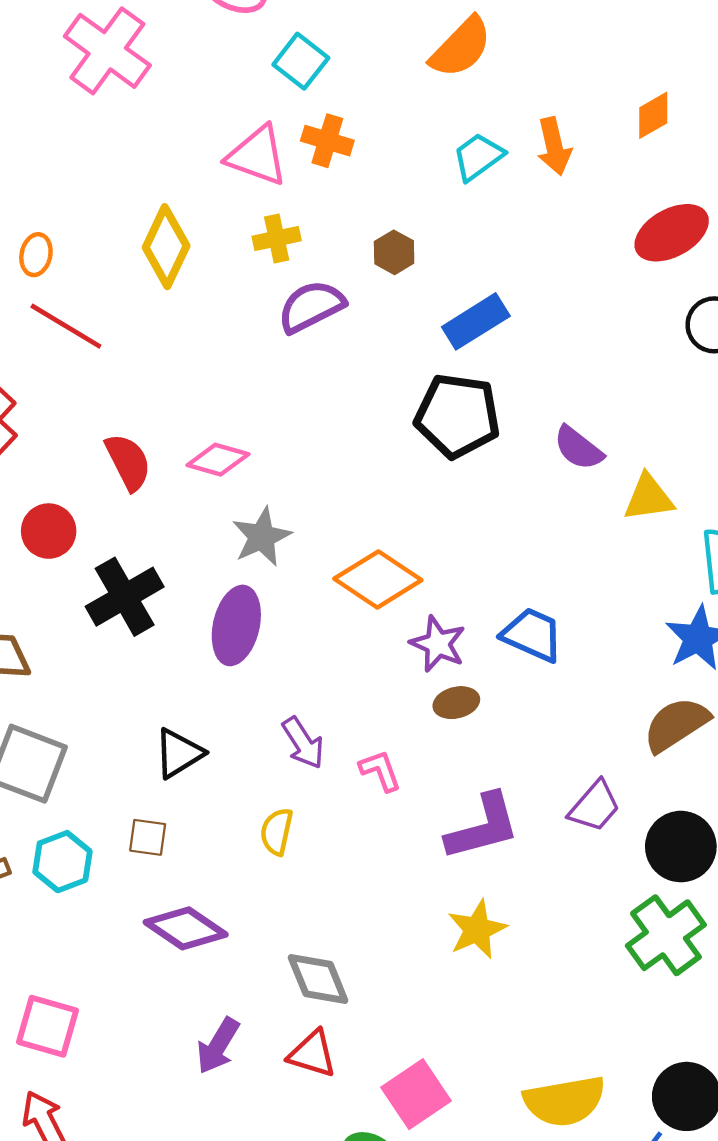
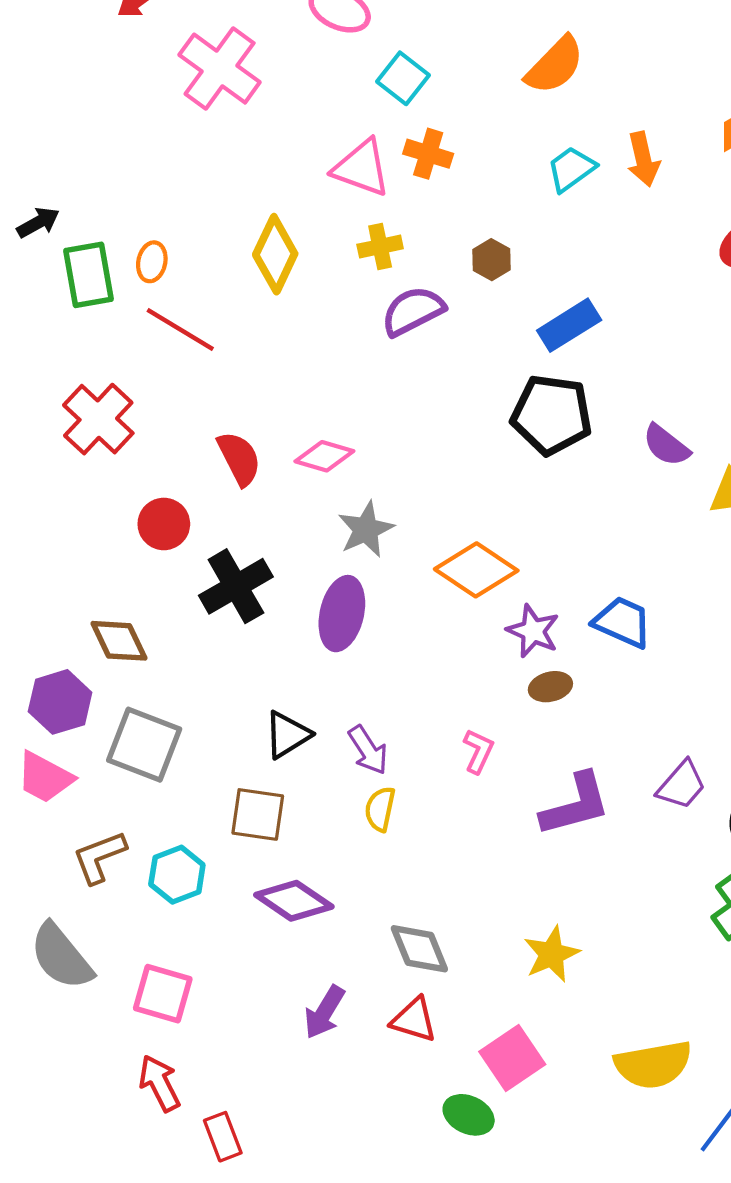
purple arrow: (303, 743) -> (368, 750), moved
pink L-shape: (380, 771) -> (478, 751), turned 45
brown square: (148, 837) -> (258, 814), size x1.5
cyan hexagon: (62, 862) -> (177, 875), moved
yellow star: (477, 929) -> (552, 954), moved

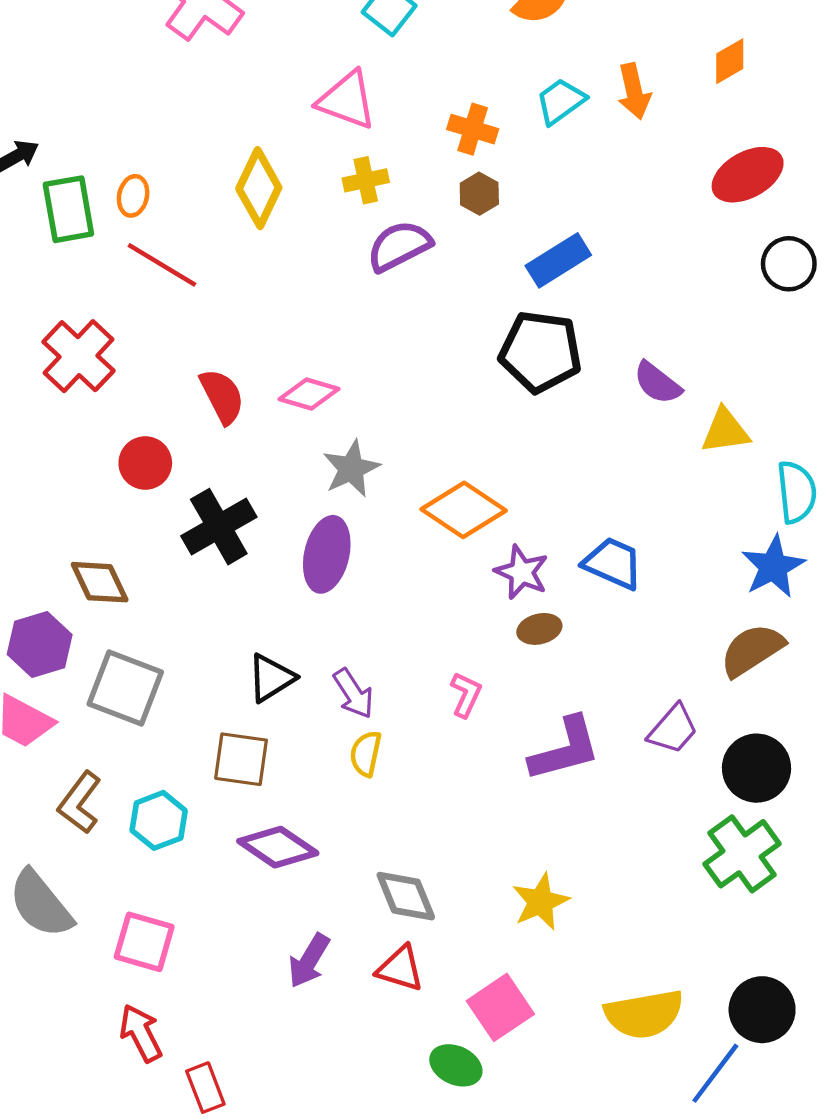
orange cross: (428, 154) -> (473, 129), moved
brown L-shape: (99, 857) -> (80, 803), turned -32

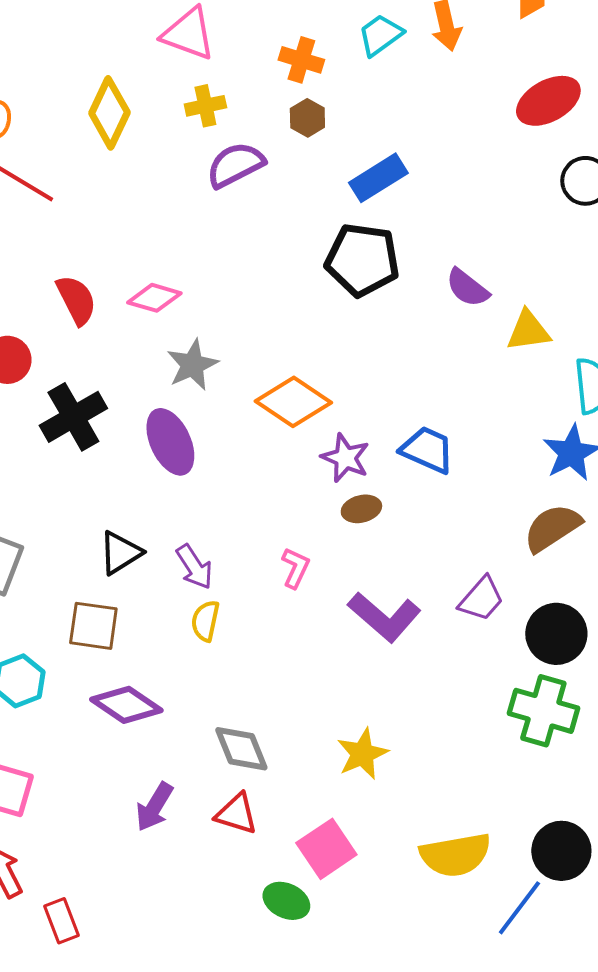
purple ellipse: (327, 554) -> (170, 442), turned -38
purple L-shape: (565, 749) -> (384, 617), turned 56
green cross: (742, 854) -> (543, 711), turned -38

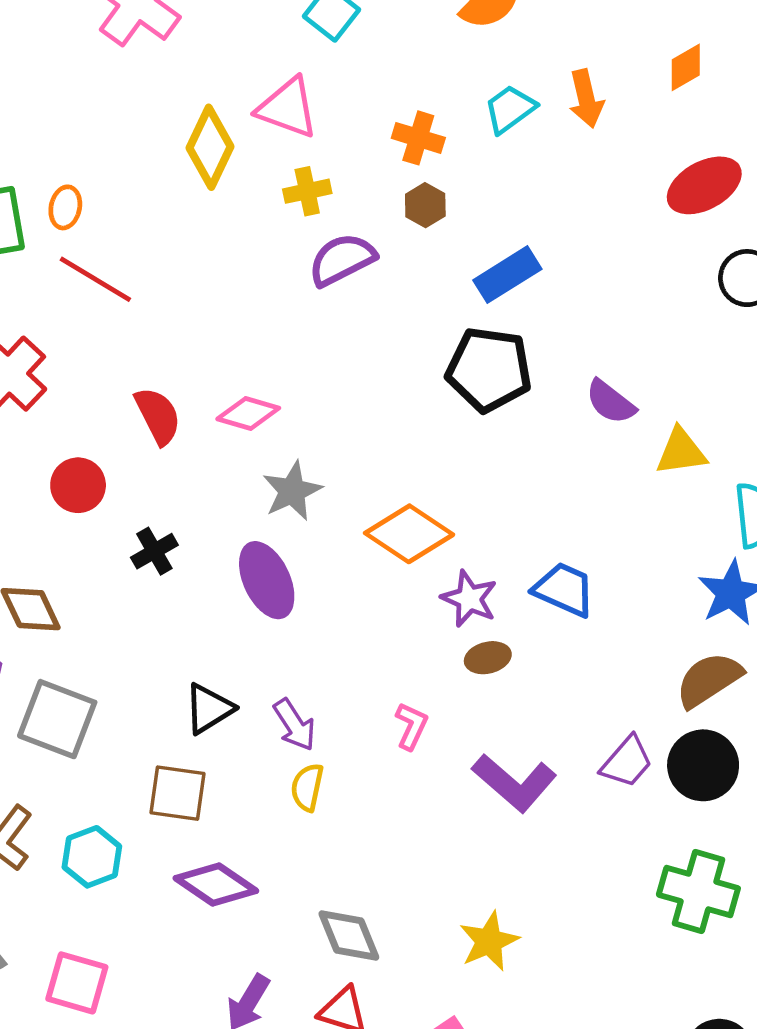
yellow diamond: (109, 113) -> (210, 147), moved
black cross: (73, 417) -> (154, 551), size x0.6
black circle: (556, 634) -> (703, 765), moved

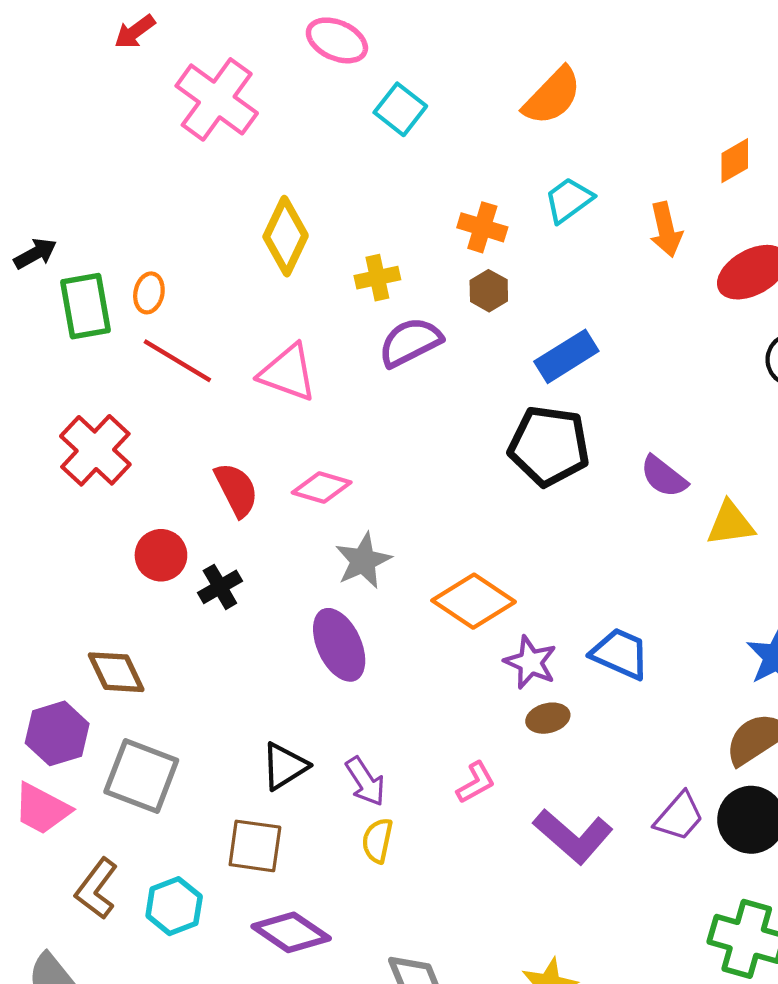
orange arrow: (586, 99) -> (666, 230), moved
pink triangle: (288, 108) -> (288, 373), moved
black cross: (154, 551) -> (220, 587), moved
pink L-shape: (411, 726) -> (476, 783), turned 36

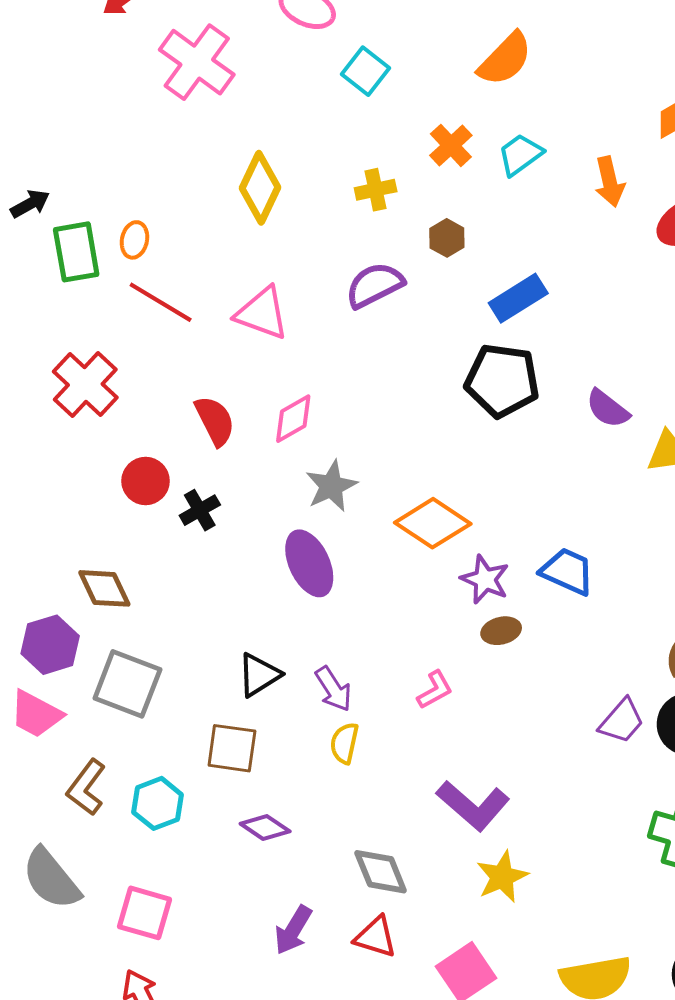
orange cross: (482, 227) -> (451, 145), moved, turned 30
yellow cross: (377, 278) -> (376, 190), moved
pink diamond: (322, 487) -> (293, 419), turned -46
purple L-shape: (573, 836) -> (473, 805), moved
purple diamond: (291, 932) -> (265, 828), size x0.7

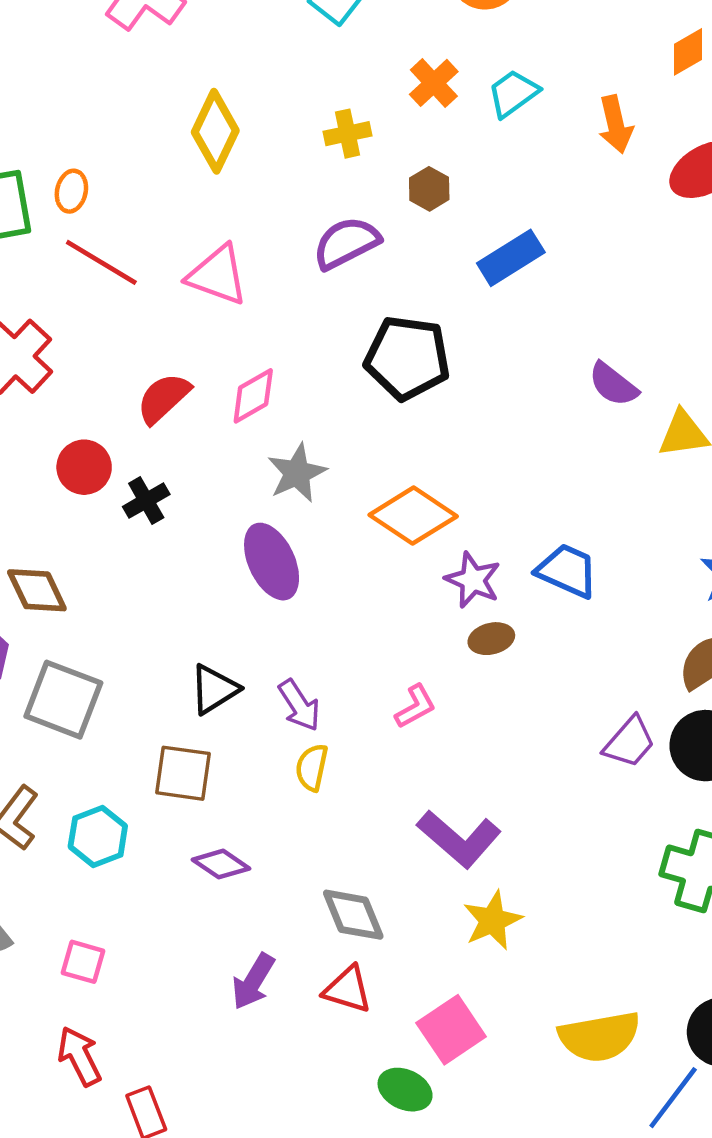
black pentagon: (502, 381) -> (407, 358), moved
red semicircle: (215, 421) -> (163, 398), turned -106
pink square: (145, 913) -> (83, 962), size x0.7

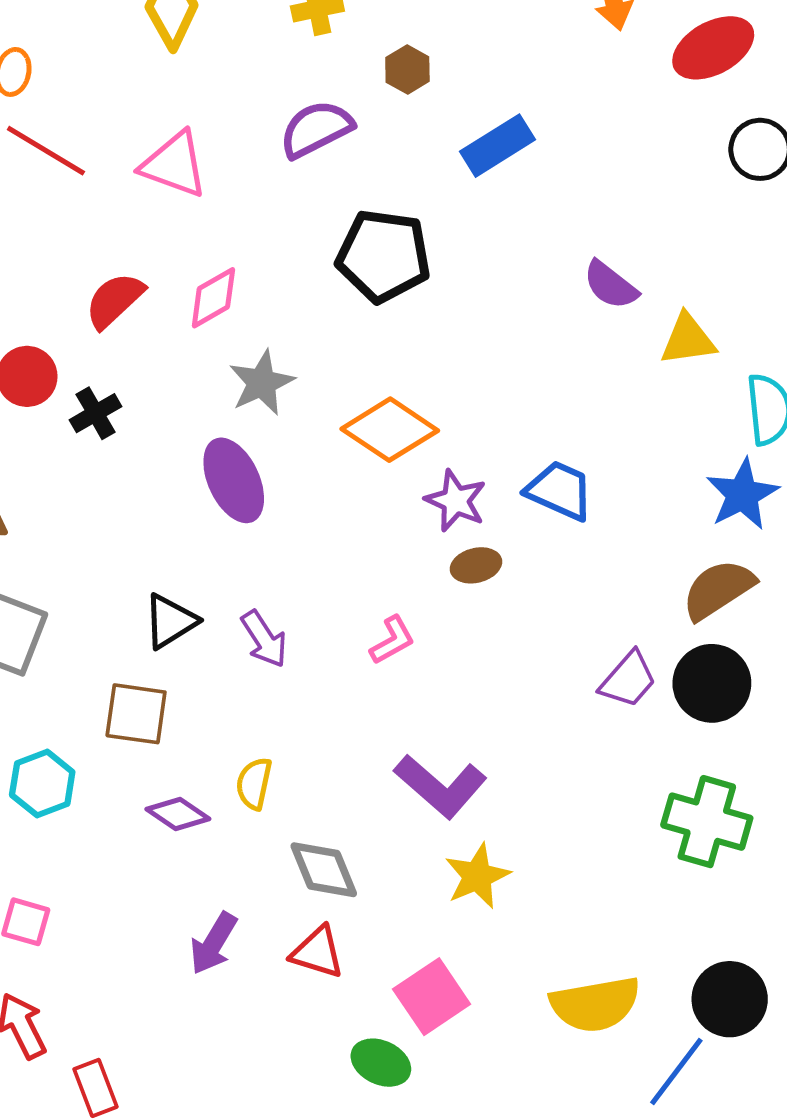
yellow semicircle: (312, 767) -> (254, 784), moved

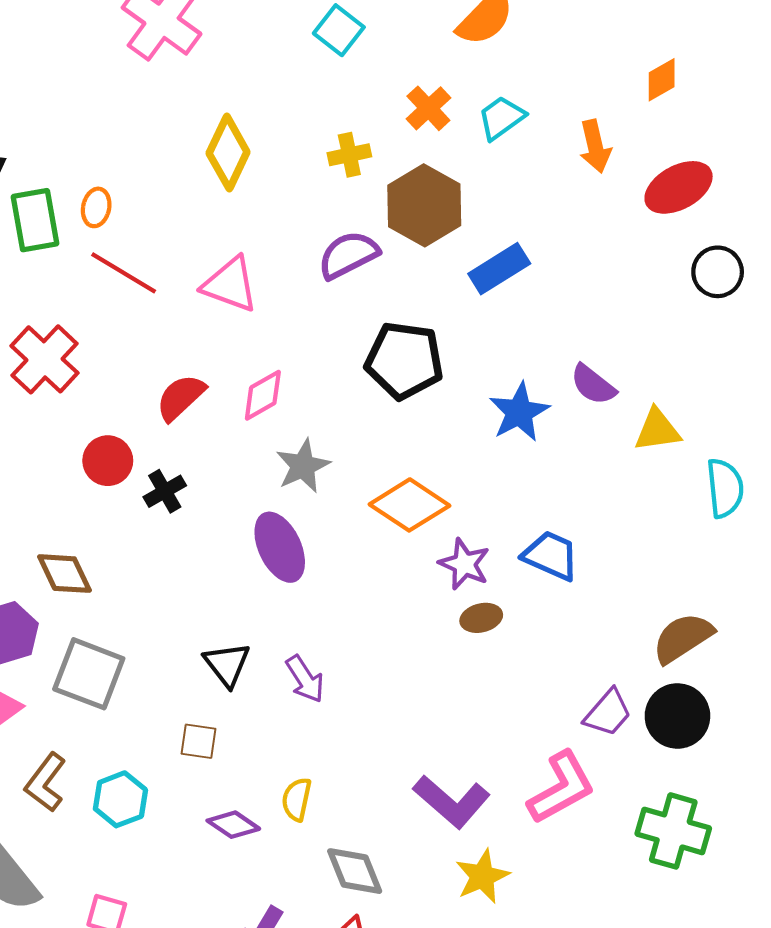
brown hexagon: (407, 69) -> (424, 205), size x2.0
blue star: (742, 494) -> (519, 412), moved
black triangle: (170, 621) -> (227, 664), turned -36
pink L-shape: (392, 640) -> (561, 788), moved, size x1.8
brown square: (136, 714) -> (198, 741), size x0.7

